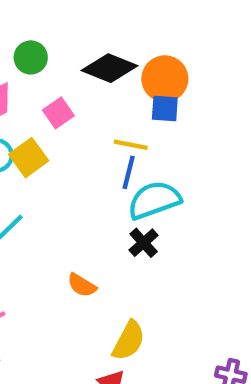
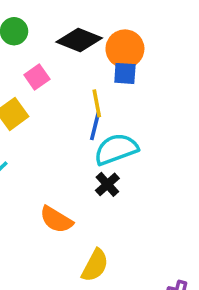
yellow line: (131, 145) -> (97, 103), turned 68
orange semicircle: (82, 285) -> (56, 220), size x1.4

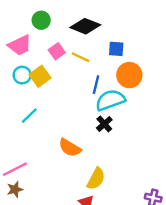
orange circle: (125, 49) -> (129, 75), moved
yellow line: (97, 103) -> (80, 57), moved, turned -54

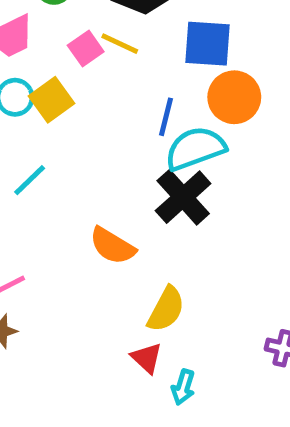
blue square: (116, 49) -> (207, 44), size x1.5
yellow line: (80, 57) -> (120, 44), moved
black cross: (104, 124) -> (183, 197), size x1.6

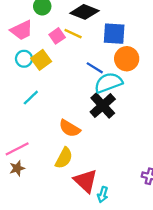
blue line: (166, 117) -> (95, 68), turned -72
yellow semicircle: (166, 309) -> (64, 158), moved
red triangle: (147, 358) -> (86, 181), size x1.6

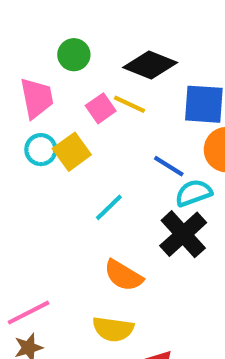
pink trapezoid: (22, 30) -> (37, 98), turned -75
cyan semicircle: (108, 83) -> (194, 193), size x0.7
cyan line: (31, 98) -> (109, 207), moved
yellow semicircle: (64, 158) -> (113, 329), turned 70

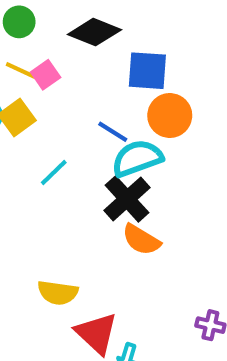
yellow line: (130, 104) -> (21, 71), moved
cyan semicircle: (194, 193) -> (137, 158), size x1.4
orange semicircle: (123, 275) -> (141, 240), moved

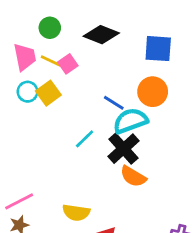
blue square: (147, 71) -> (158, 49), moved
cyan line: (54, 172) -> (85, 139), moved

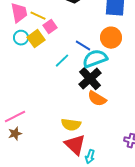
pink square: (68, 64) -> (50, 27), moved
cyan line: (85, 139) -> (62, 61), moved
yellow semicircle: (76, 213) -> (71, 125), moved

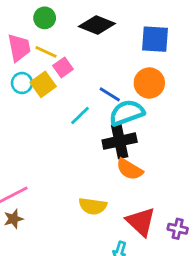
black cross: (90, 79) -> (120, 141), turned 30
red triangle: (75, 145) -> (141, 222), moved

